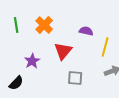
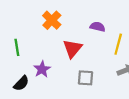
green line: (16, 25) -> (17, 47), moved
purple star: (32, 61) -> (42, 69), moved

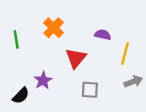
green line: (17, 47) -> (16, 39), moved

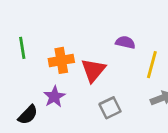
orange cross: (54, 28) -> (61, 60), moved, turned 36
gray square: (90, 90) -> (110, 108), turned -30

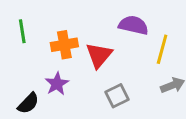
purple semicircle: (125, 42) -> (134, 25), size x1.4

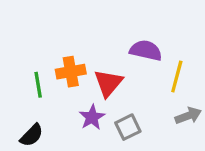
green line: (22, 31) -> (38, 85), moved
purple star: (57, 84) -> (92, 117), moved

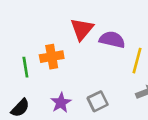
red triangle: (108, 83) -> (82, 29), moved
purple star: (92, 117) -> (61, 103), moved

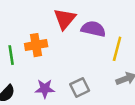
purple star: (61, 103) -> (45, 89), turned 30

